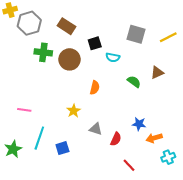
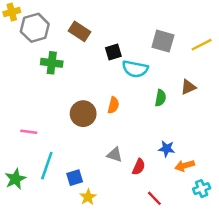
cyan semicircle: (113, 57) -> (135, 69), size x1.5
brown circle: (70, 59) -> (83, 114), moved
green semicircle: (134, 82) -> (160, 98), turned 64
yellow star: (74, 111) -> (88, 197), moved

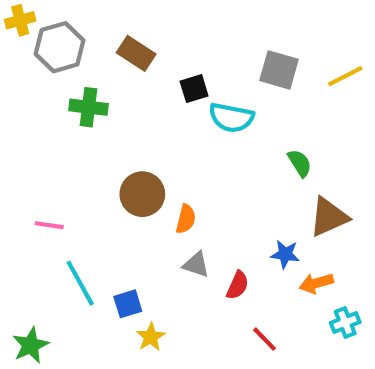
brown triangle: (188, 87) -> (329, 217), moved, size x1.5
green semicircle: (160, 98) -> (300, 163), moved, turned -42
orange semicircle: (113, 105) -> (186, 219), moved
cyan line: (47, 166) -> (80, 283), turned -48
green star: (15, 179) -> (31, 345), moved

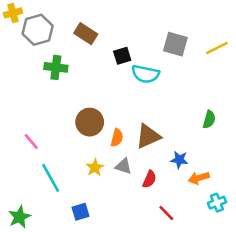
green semicircle: (300, 163) -> (209, 119), moved, turned 48
brown triangle: (329, 217) -> (148, 136), moved
pink line: (49, 225) -> (31, 142), turned 42
blue square: (128, 304) -> (81, 212), moved
yellow star: (151, 337) -> (95, 168), moved

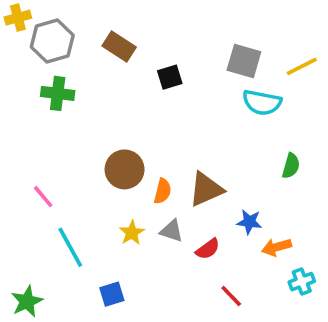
green cross: (56, 67) -> (58, 93), moved
cyan semicircle: (146, 74) -> (262, 103), moved
red semicircle: (149, 179) -> (208, 249), turned 30

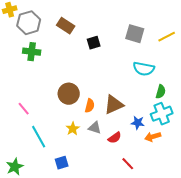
cyan semicircle: (262, 103) -> (144, 69), moved
cyan cross: (302, 282) -> (162, 114), moved, size x1.5

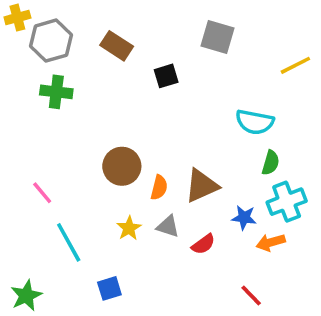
gray square: (135, 34) -> (217, 37), moved
green semicircle: (161, 92) -> (271, 163), moved
red line: (128, 164) -> (251, 296), moved

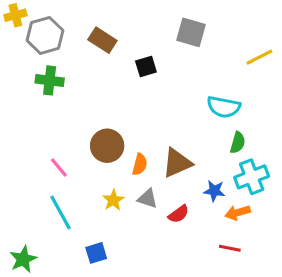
pink line: (42, 193) -> (59, 167), moved
red line: (251, 296) -> (230, 248), moved, turned -35

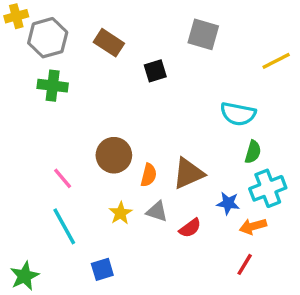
red line: (230, 248) -> (245, 264), turned -70

